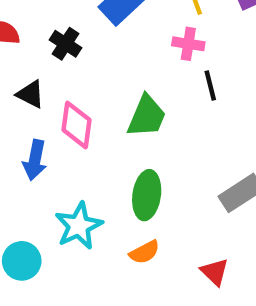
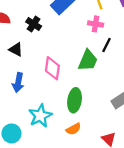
black line: (210, 85) -> (107, 45), turned 40
green trapezoid: (147, 116) -> (88, 60), moved
pink diamond: (77, 125) -> (52, 68), moved

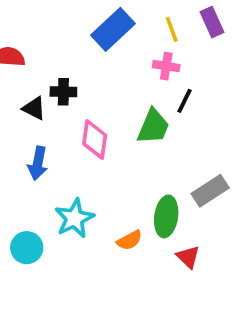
black cross: (34, 24) -> (63, 92), moved, turned -32
green ellipse: (75, 100) -> (166, 216), moved

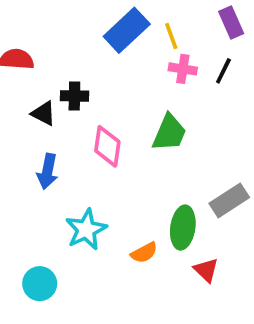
yellow line: (172, 29) -> (171, 36), moved
black line: (185, 101) -> (223, 71), moved
cyan circle: (27, 248) -> (40, 284), moved

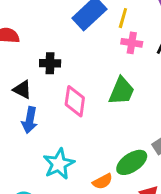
yellow line: (171, 36) -> (123, 18), turned 36
black triangle: (44, 113) -> (22, 90), moved
green ellipse: (183, 228) -> (132, 162), turned 48

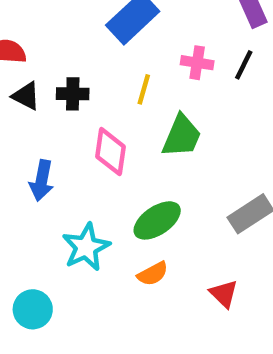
yellow line: (123, 18) -> (144, 89), moved
black triangle: (22, 90) -> (26, 96), moved
green ellipse: (132, 162) -> (157, 220), moved

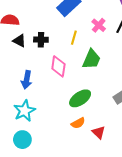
pink cross: (197, 63) -> (99, 25), turned 32
cyan star: (86, 247) -> (24, 111), moved
red triangle: (224, 294) -> (99, 132), moved

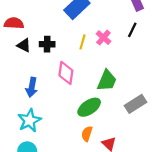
pink cross: (99, 25) -> (103, 38), moved
green trapezoid: (91, 59) -> (107, 81), moved
orange semicircle: (78, 123) -> (87, 134), turned 136

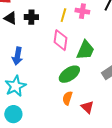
pink cross: (103, 38) -> (82, 11), turned -32
pink diamond: (66, 73) -> (60, 40), moved

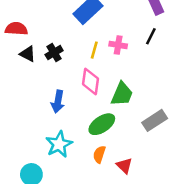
black cross: (31, 17) -> (54, 53), turned -32
blue arrow: (17, 56) -> (58, 102), moved
cyan star: (15, 86) -> (59, 144), moved

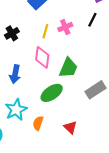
pink cross: (118, 45) -> (65, 27), turned -32
orange semicircle: (99, 154) -> (38, 123), moved

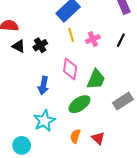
black line: (92, 20) -> (121, 40), moved
yellow line: (45, 31) -> (71, 35), moved, turned -32
orange semicircle: (38, 123) -> (75, 136), moved

